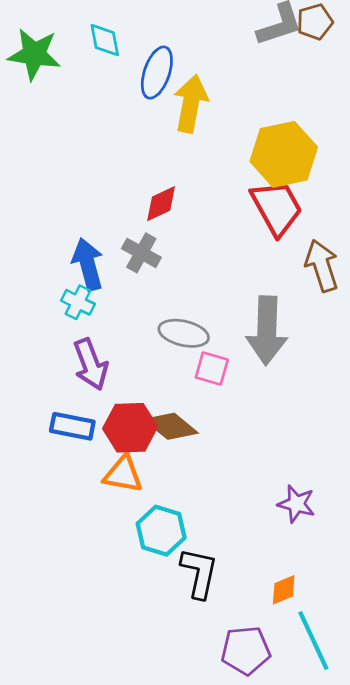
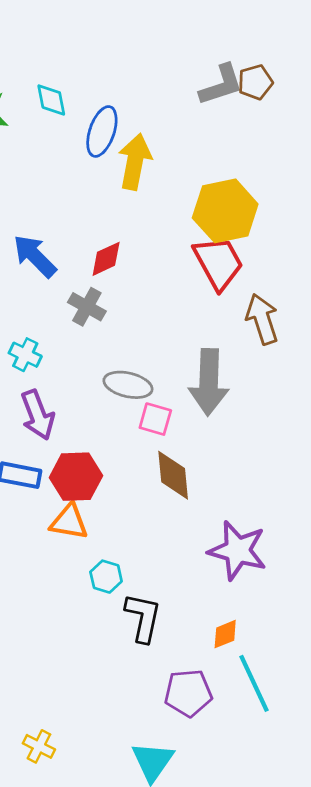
blue arrow: (88, 264) -> (35, 256), moved, turned -30
brown diamond: (171, 426) -> (173, 475), moved, turned 45
purple star: (296, 504) -> (238, 551), size x1.6
cyan hexagon: (161, 531) -> (106, 577), size x0.7

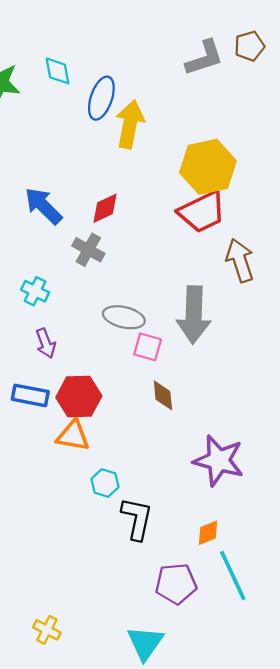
brown pentagon: (255, 82) -> (249, 46), moved
red trapezoid: (218, 263) -> (202, 212), turned 93
purple arrow: (38, 415) -> (46, 343), size x0.7
brown diamond: (173, 475) -> (163, 395), size x0.7

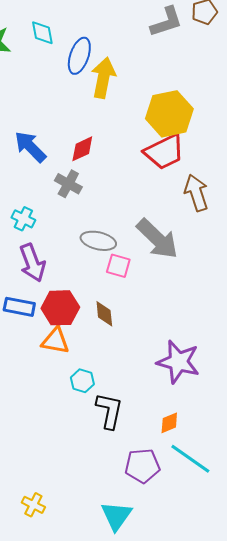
gray arrow: (194, 315) -> (157, 239), turned -48
purple arrow: (46, 343) -> (32, 263), size x1.5
brown diamond: (163, 395) -> (104, 314), moved
cyan line: (233, 575) -> (190, 459), turned -30

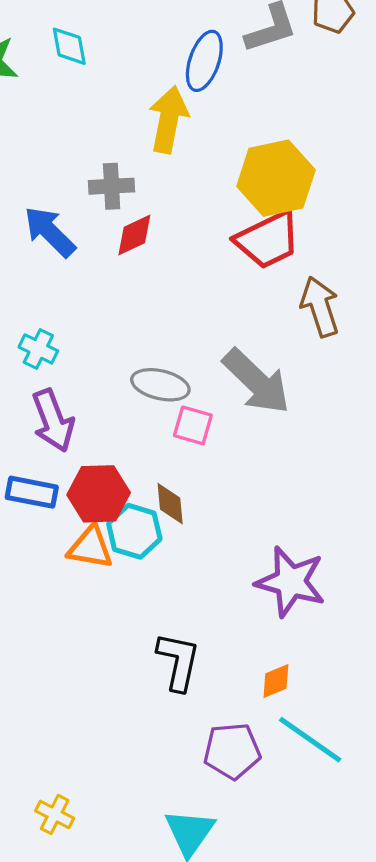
blue ellipse: (79, 56) -> (204, 61), moved
gray cross: (68, 184) -> (112, 186), moved, turned -32
cyan hexagon: (82, 381) -> (134, 531), moved, size x1.4

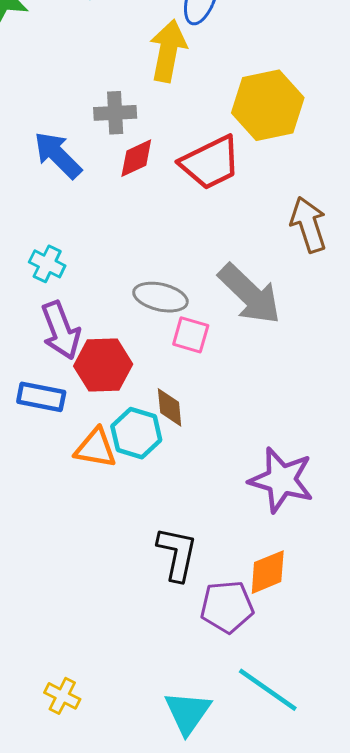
red trapezoid: (268, 240) -> (210, 163), moved
red hexagon: (99, 494) -> (103, 365), moved
orange diamond: (276, 681) -> (268, 572), size x1.4
cyan line: (310, 740) -> (268, 690), moved
purple pentagon: (232, 751) -> (227, 607), moved

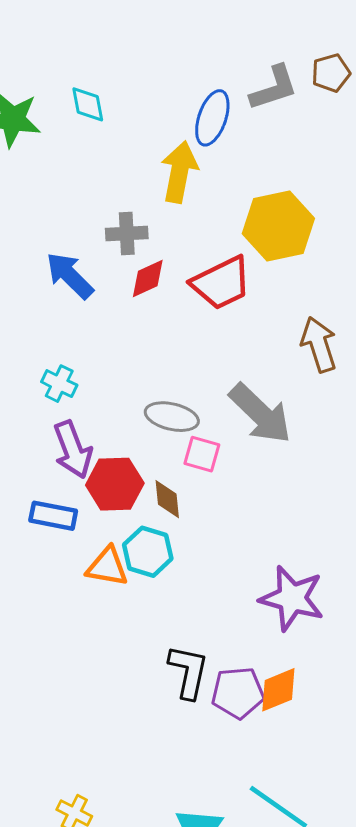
brown diamond: (170, 407) -> (167, 499), moved
purple pentagon: (227, 607) -> (238, 693), moved

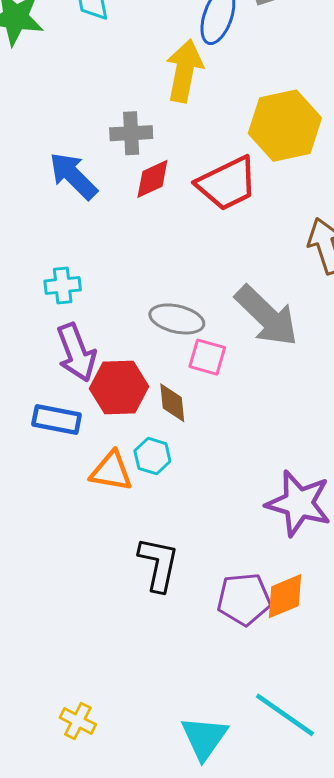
cyan cross: (59, 384) -> (63, 285), turned -32
cyan hexagon: (148, 552) -> (152, 456), size x0.7
black L-shape: (188, 672) -> (159, 564), moved

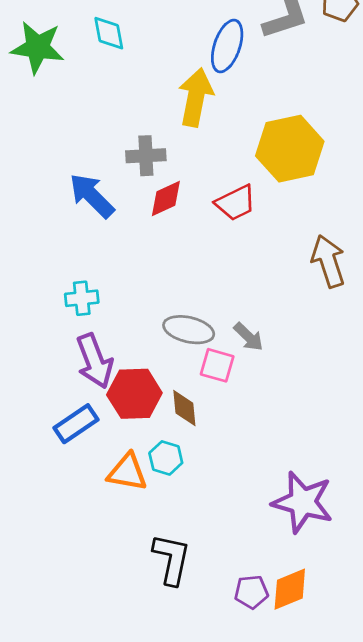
red trapezoid: (227, 183) -> (236, 203), size x0.7
gray arrow: (267, 316) -> (248, 337), moved, size x0.5
blue rectangle: (57, 420) -> (76, 424), turned -45
purple pentagon: (244, 599) -> (251, 592), size x0.7

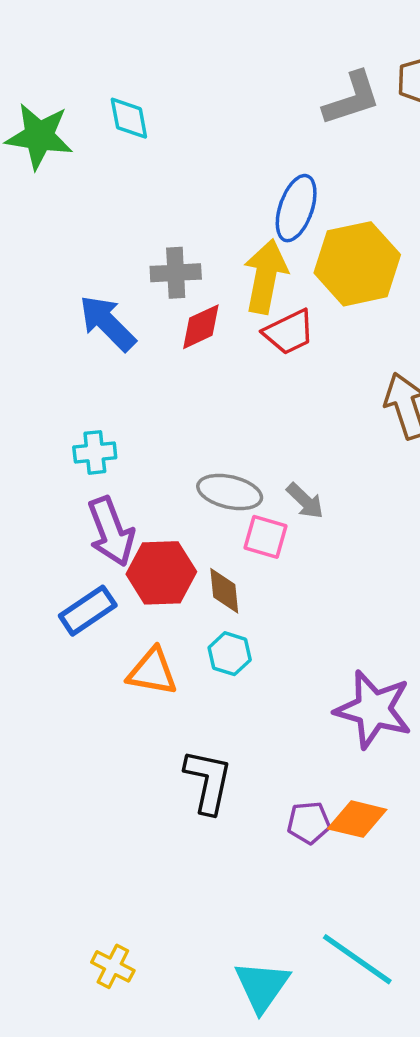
blue ellipse: (227, 46) -> (296, 208), moved
yellow arrow: (196, 97) -> (266, 276), moved
cyan hexagon: (166, 458) -> (230, 654), moved
orange diamond: (290, 589) -> (357, 819), turned 36

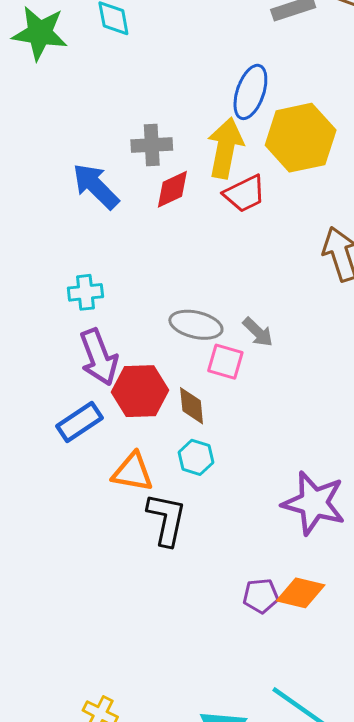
black L-shape: (208, 781) -> (166, 519), moved

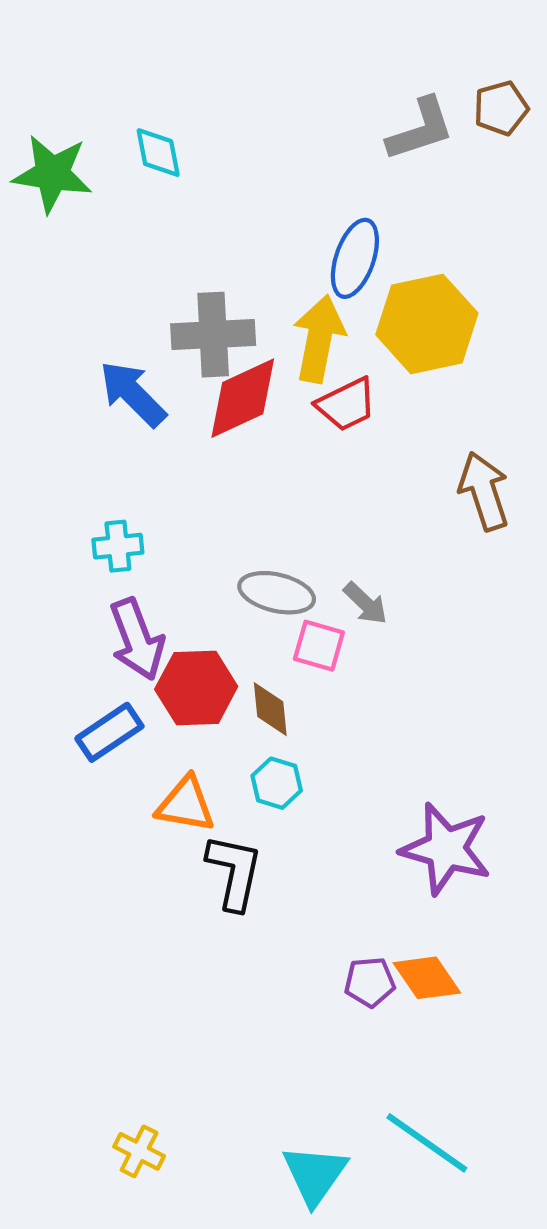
gray cross: (152, 145) -> (213, 335), size x1.4
red diamond: (172, 189) -> (243, 398), size x1.5
orange diamond: (301, 593) -> (427, 978), turned 42

